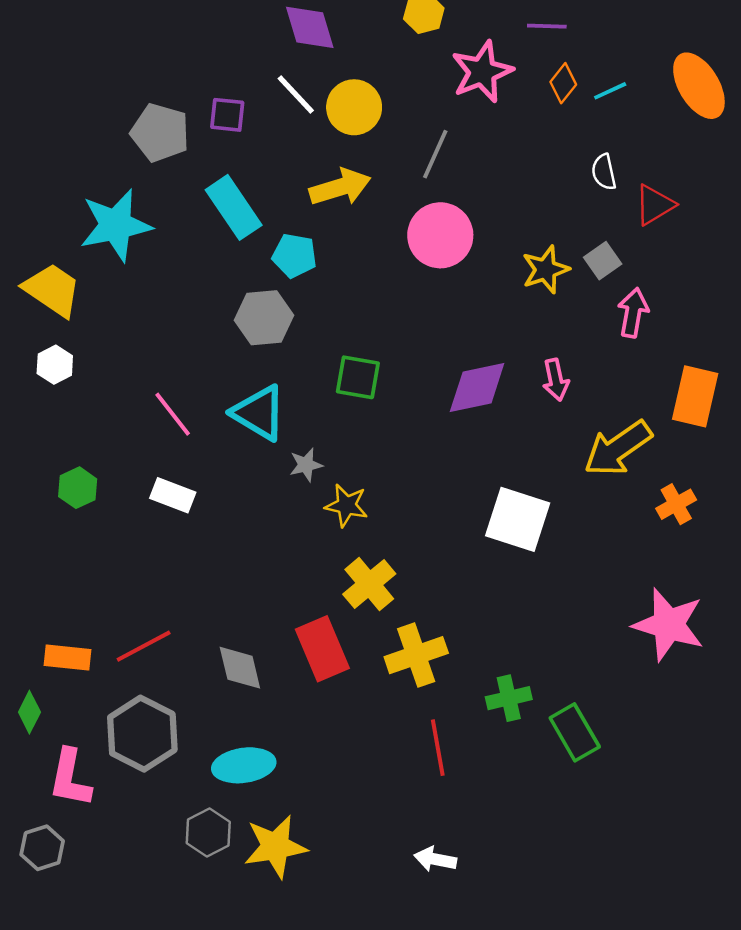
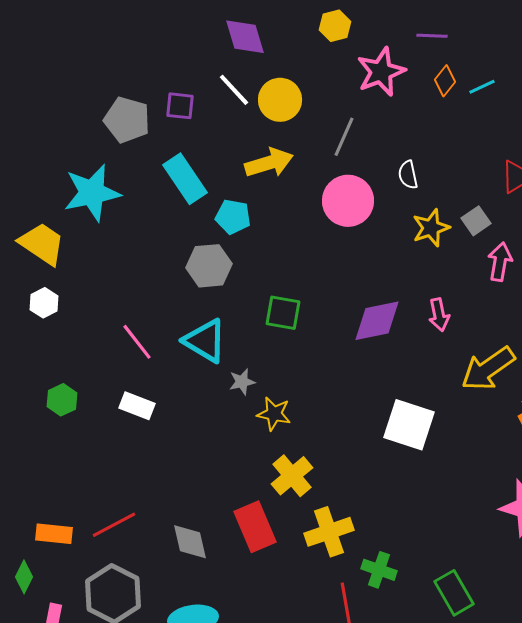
white semicircle: (604, 172) -> (408, 175), moved
green cross: (509, 698) -> (379, 570), moved, turned 32

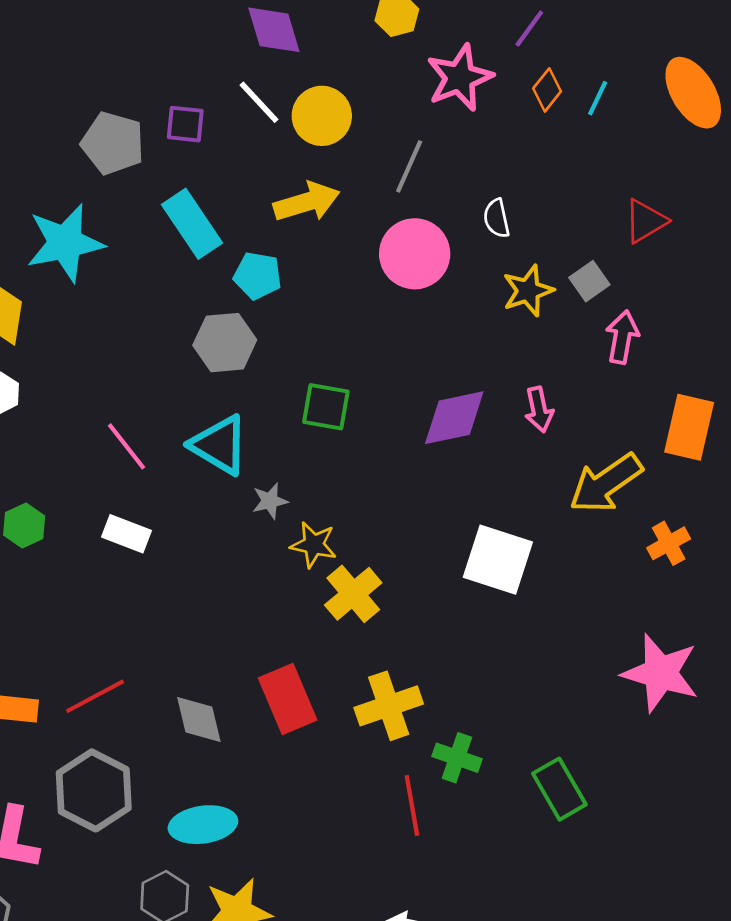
purple line: (432, 36) -> (529, 28), turned -56
cyan line: (482, 87) -> (598, 98), turned -40
yellow cross: (292, 476) -> (353, 594), moved

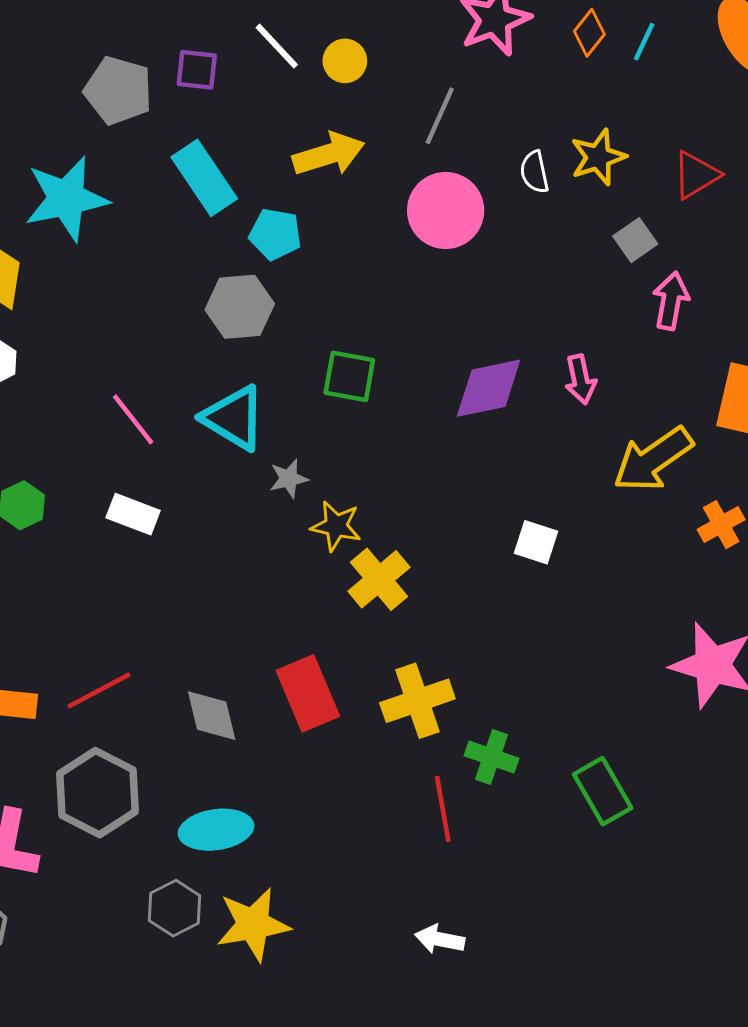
yellow circle: (322, 116) -> (345, 61), size x0.7
yellow star: (528, 291) -> (598, 157), moved
white square: (498, 560) -> (536, 542), size x0.6

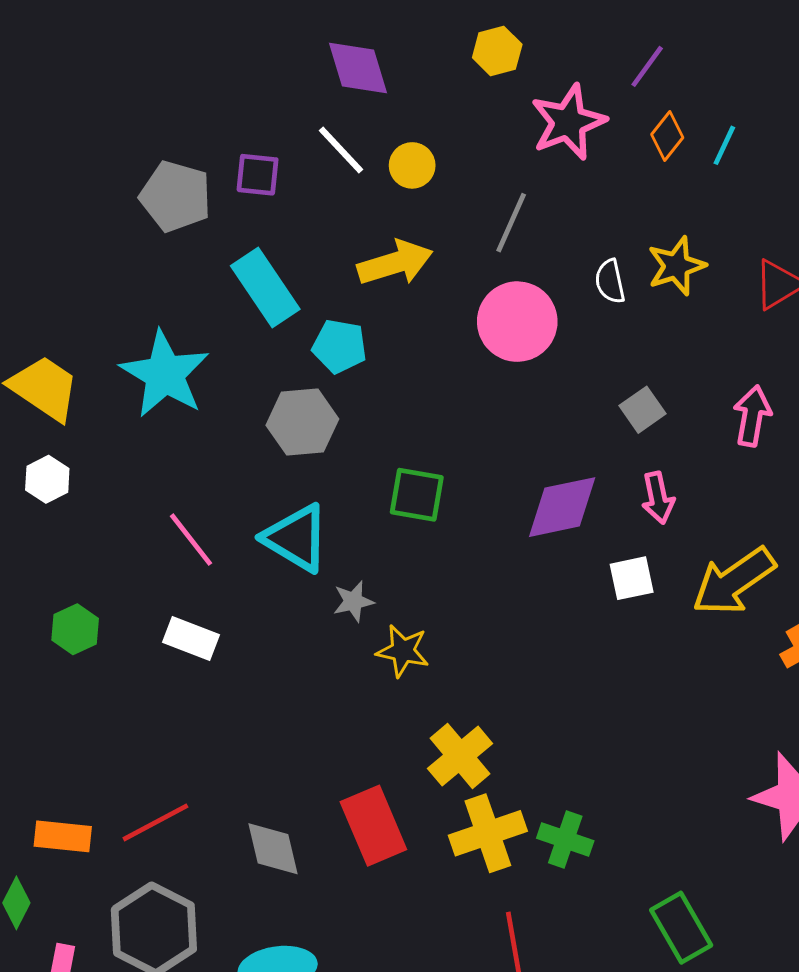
cyan star: (66, 199) -> (165, 374), moved, turned -30
gray square: (635, 240) -> (642, 410), moved
white square: (536, 542) -> (632, 578), moved, turned -30
yellow cross: (379, 579) -> (460, 756), moved
green cross: (492, 757) -> (565, 839), moved

